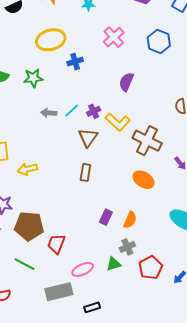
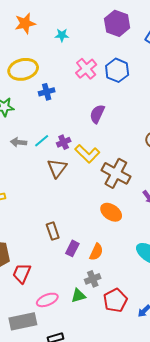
blue hexagon: (159, 41) -> (117, 70), moved
brown rectangle: (85, 172) -> (53, 231), moved, turned -30

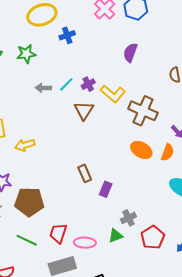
purple semicircle: (97, 114) -> (130, 52), moved
orange semicircle: (96, 252) -> (168, 152), moved
red trapezoid: (22, 273) -> (58, 233), moved
pink ellipse: (47, 300) -> (85, 243), turned 30

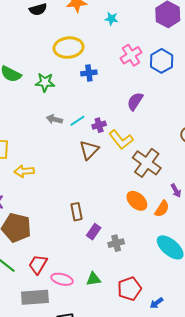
purple semicircle: (130, 52) -> (135, 101), moved
gray cross: (128, 218) -> (116, 243), moved

